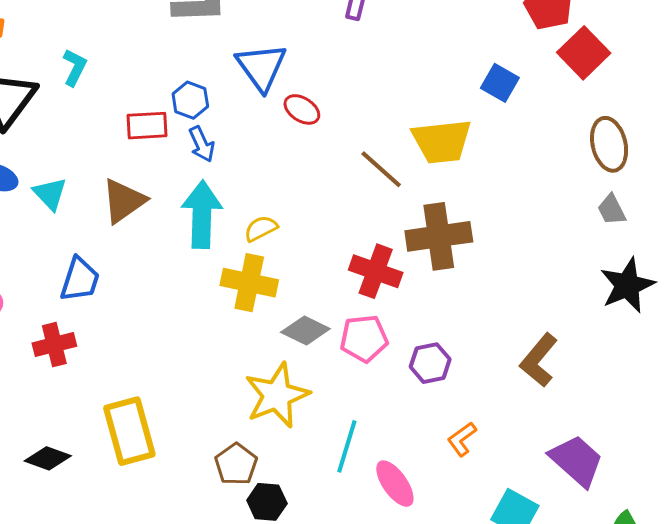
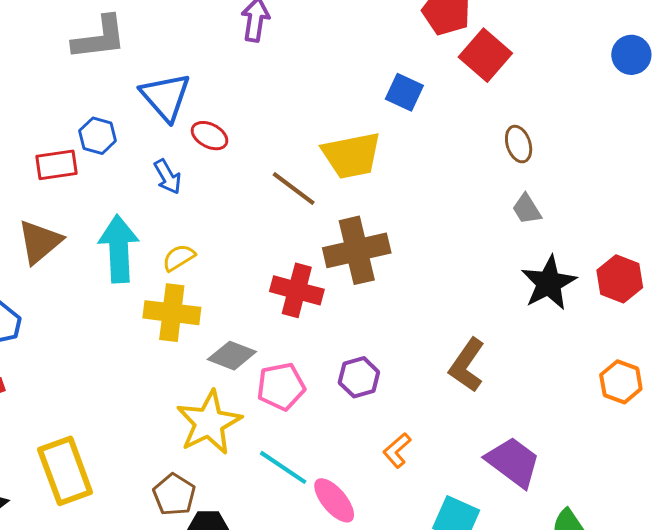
blue arrow: (202, 144) -> (168, 177), moved
brown ellipse: (609, 144) -> (519, 144), size x0.7
pink pentagon: (364, 338) -> (281, 386), moved
cyan line: (347, 446) -> (283, 467), turned -68

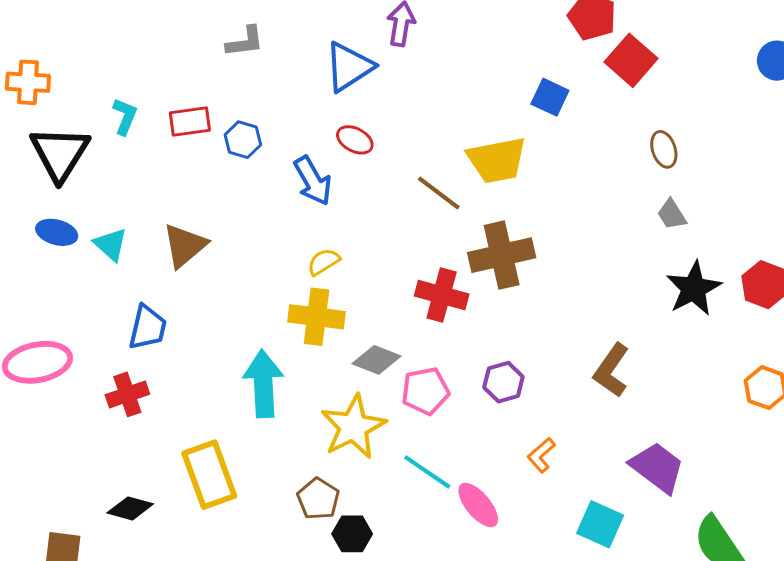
gray L-shape: (99, 38) -> (245, 42), size x0.7
blue triangle: (165, 97) -> (349, 67), moved, turned 38
red rectangle: (57, 165) -> (190, 122), moved
blue arrow: (168, 177) -> (313, 181), size x1.4
cyan arrow: (119, 249) -> (263, 384), moved

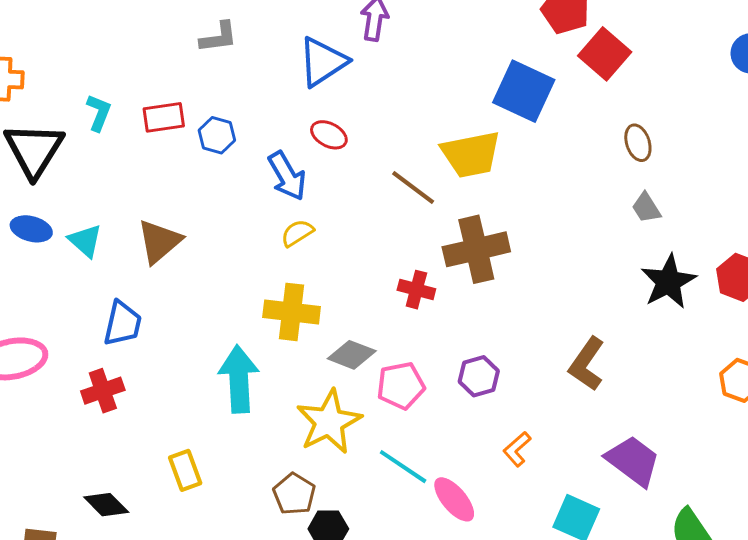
blue square: (550, 97) -> (524, 91), size x1.6
yellow semicircle: (324, 262) -> (297, 233), moved
red cross: (442, 295) -> (416, 290), size x0.7
yellow rectangle: (209, 475) -> (185, 470), size x0.6
black diamond: (130, 508) -> (106, 505), turned 30

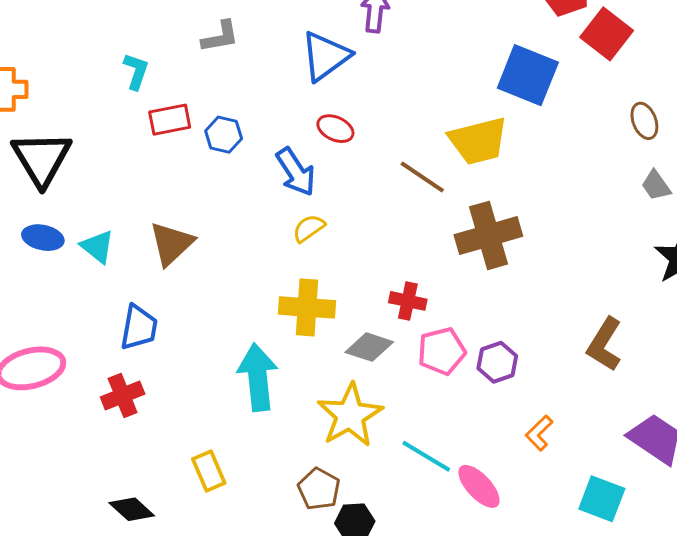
cyan L-shape: (99, 113) -> (136, 71), moved
red cross: (416, 290) -> (408, 301), moved
pink pentagon: (401, 386) -> (442, 351), moved

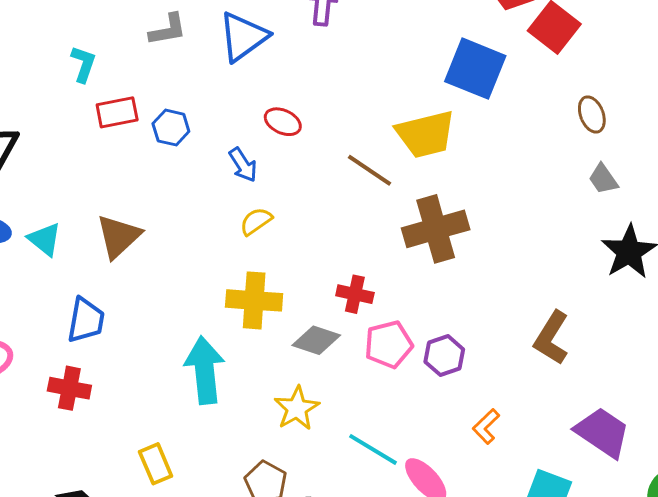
blue triangle: (325, 56) -> (243, 37), moved
blue arrow: (296, 172) -> (243, 165), size x0.7
red cross: (123, 396) -> (69, 388), turned 33
yellow star: (350, 415) -> (297, 408), size x0.7

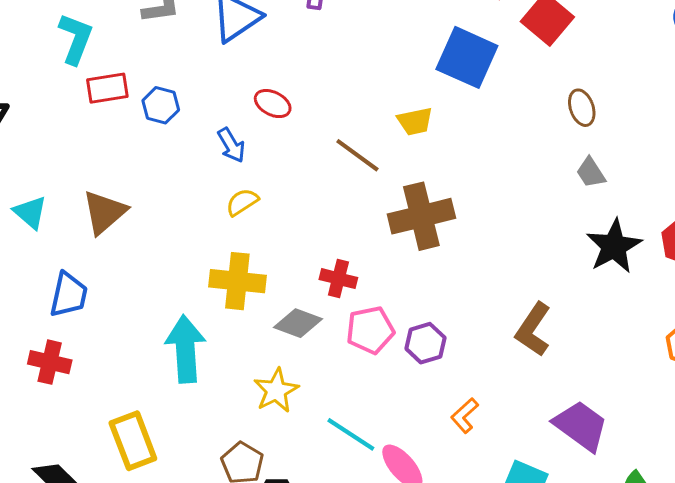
cyan L-shape: (83, 64) -> (76, 39), size x1.4
yellow trapezoid: (426, 134) -> (415, 121), size x0.6
yellow rectangle: (156, 464) -> (133, 441), size x1.4

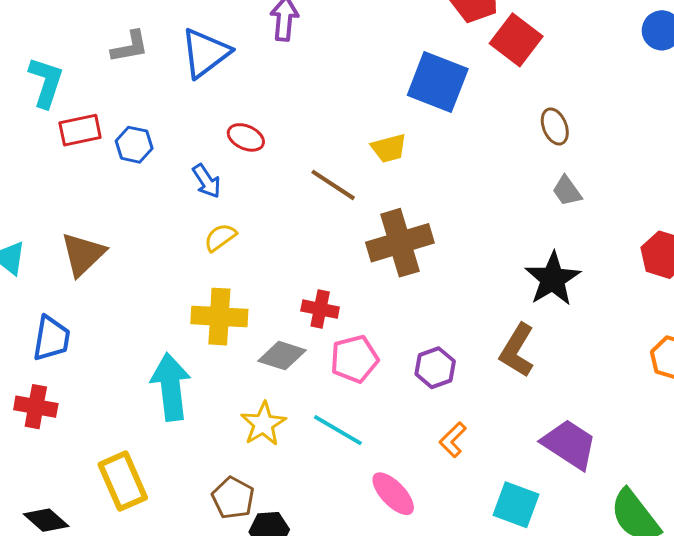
black star: (614, 246) -> (553, 279), moved
purple hexagon: (425, 343) -> (435, 368), moved
cyan line: (351, 434) -> (338, 430), moved

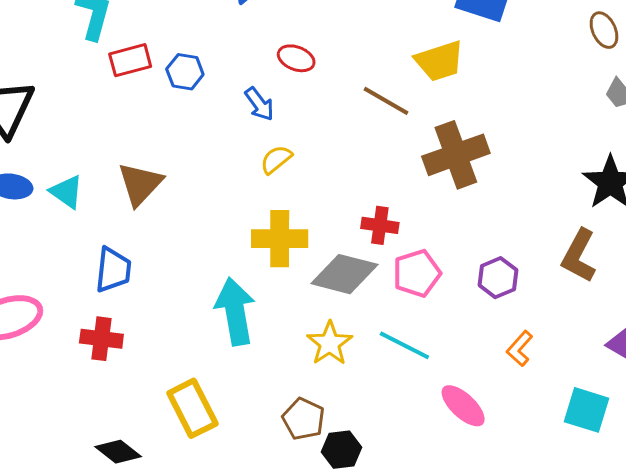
yellow trapezoid: (389, 148) -> (440, 61), size x1.4
gray diamond: (282, 356) -> (344, 274), size x1.4

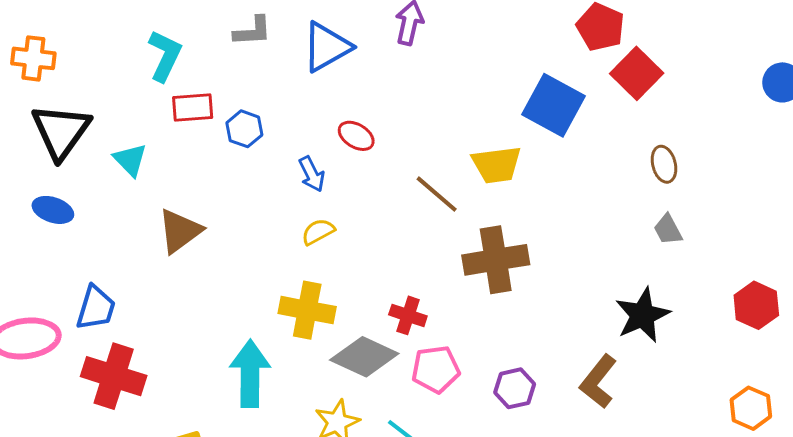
cyan triangle: (67, 192) -> (130, 160), moved
blue trapezoid: (113, 270) -> (96, 308), moved
red cross: (101, 339) -> (114, 376), size x1.5

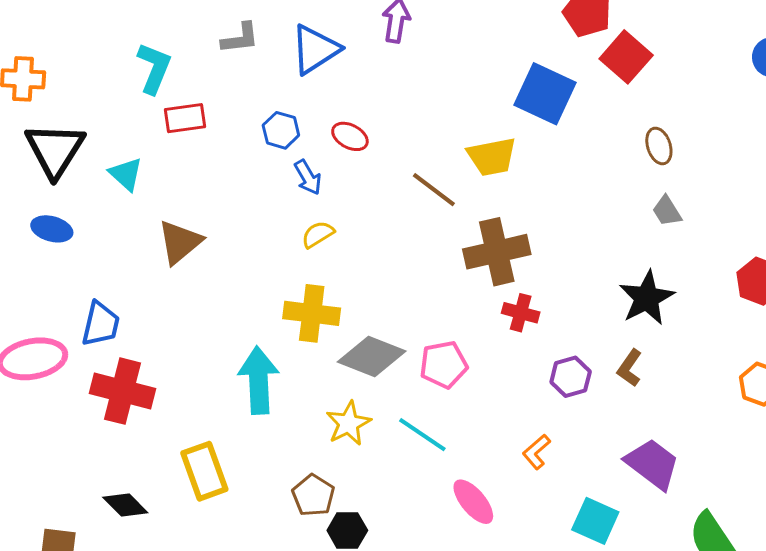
blue hexagon: (244, 129) -> (281, 130), moved
red cross: (408, 315) -> (521, 313), moved
brown L-shape: (598, 382) -> (630, 368), moved, size x0.7
purple hexagon: (515, 388) -> (571, 377), moved

